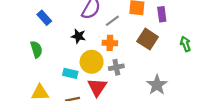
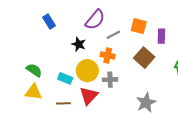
green semicircle: (36, 49) -> (34, 70), moved, turned -49

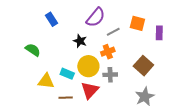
orange cross: (108, 55) -> (108, 52), turned -32
brown square: (144, 58) -> (143, 66), moved
green semicircle: (34, 70) -> (33, 50), moved
yellow triangle: (33, 92) -> (46, 81), moved

